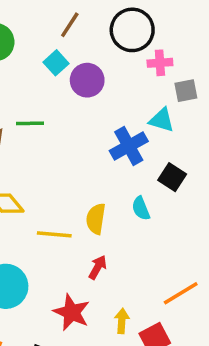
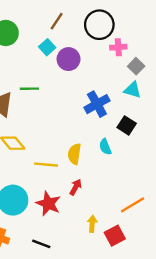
gray square: (186, 91) -> (136, 66), turned -35
cyan triangle: (162, 120) -> (133, 90), moved
red star: (72, 312) -> (48, 204), moved

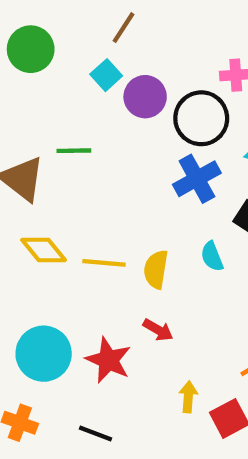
black circle: (99, 25) -> (201, 118), moved
yellow line: (46, 165) -> (104, 263), moved
red arrow: (76, 187) -> (158, 330), turned 91

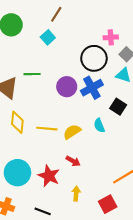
purple circle: (145, 97) -> (67, 87), moved
yellow diamond: (44, 250) -> (17, 122), turned 45
yellow semicircle: (156, 269) -> (72, 132), turned 48
yellow arrow: (188, 397) -> (76, 194), moved

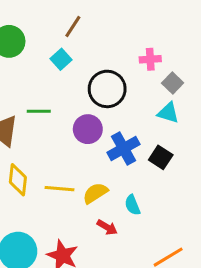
black circle: (94, 58) -> (107, 89), moved
blue cross: (92, 88) -> (123, 148), moved
cyan semicircle: (99, 125) -> (132, 205), moved
red arrow: (73, 161) -> (107, 227), moved

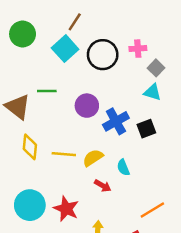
cyan square: (61, 59) -> (65, 49), size x1.5
black circle: (107, 89) -> (103, 55), moved
black square: (161, 157) -> (146, 129), turned 36

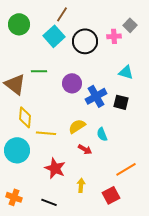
gray square: (156, 68) -> (130, 25), moved
black square: (146, 129) -> (121, 102), turned 35
yellow line: (64, 154) -> (46, 133), moved
cyan circle: (30, 205) -> (17, 150), moved

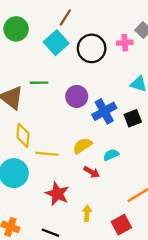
black square: (121, 102) -> (133, 118), turned -35
cyan semicircle: (102, 134) -> (111, 155), turned 88

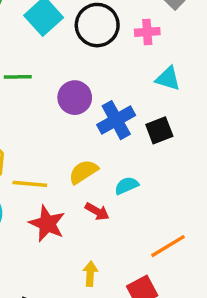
pink cross: (125, 43) -> (147, 32), moved
red star: (57, 194) -> (47, 224), moved

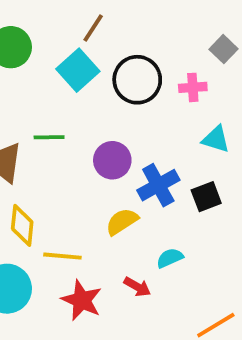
yellow semicircle: (83, 172) -> (122, 222), moved

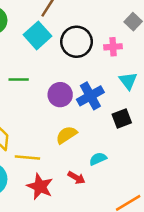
cyan triangle: (216, 139) -> (128, 81), turned 36
blue cross: (158, 185) -> (90, 96), moved

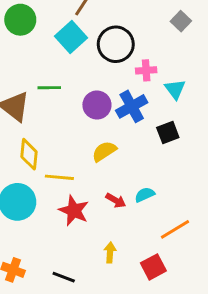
pink cross: (113, 47) -> (146, 70), moved
cyan semicircle: (98, 159) -> (145, 195), moved

